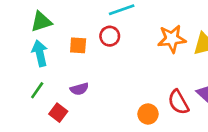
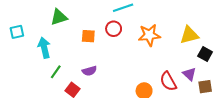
orange star: (172, 39) -> (149, 35), moved
cyan arrow: (40, 53) -> (44, 48), moved

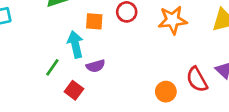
cyan arrow: (44, 48) -> (75, 44), moved

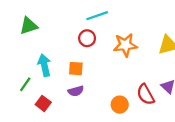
orange square: (94, 21) -> (76, 69), moved
purple semicircle: (96, 66) -> (76, 91), moved

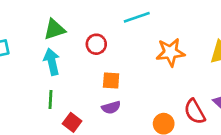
red circle: (87, 38) -> (96, 44), moved
cyan arrow: (44, 65) -> (52, 62), moved
green line: (25, 84) -> (50, 99), turned -32

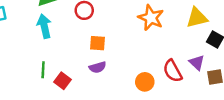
orange star: (170, 52) -> (151, 18), turned 30
green line: (50, 99) -> (43, 70), moved

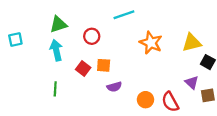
purple semicircle: (98, 67) -> (114, 87), moved
red semicircle: (173, 71) -> (170, 102), moved
red square: (62, 81) -> (83, 69), moved

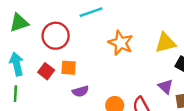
red circle: (92, 36) -> (56, 36), size x1.5
cyan arrow: (56, 50) -> (17, 64), moved

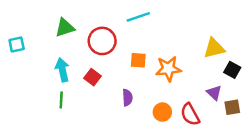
orange star: (121, 43) -> (168, 69), moved, turned -30
orange square: (69, 68) -> (138, 60), moved
purple semicircle: (80, 91) -> (127, 98), turned -77

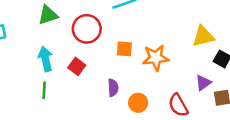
purple triangle: (214, 93) -> (203, 83), turned 42
orange circle: (162, 112) -> (138, 103), moved

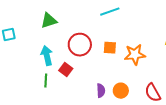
red circle: (87, 29) -> (80, 45), moved
red square: (77, 66) -> (66, 70), moved
purple semicircle: (113, 88) -> (101, 91), moved

